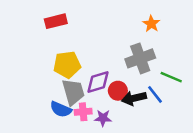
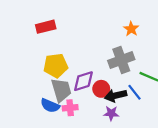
purple star: (103, 118) -> (111, 113), moved

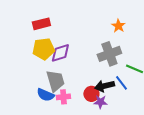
yellow pentagon: (56, 66) -> (43, 49), moved
purple diamond: (83, 81) -> (60, 53), moved
red circle: (101, 89) -> (91, 94), moved

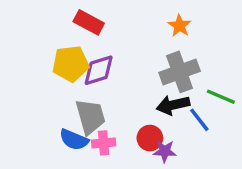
red rectangle: (41, 24) -> (89, 22), moved, turned 42
orange star: (118, 26) -> (180, 26), moved
black arrow: (104, 86) -> (173, 105), moved

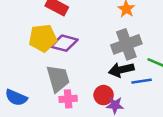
purple diamond: (99, 70) -> (64, 43), turned 32
blue line: (199, 120) -> (142, 81), turned -60
blue semicircle: (74, 140) -> (16, 98), moved

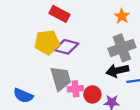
red circle: (104, 95) -> (92, 94), moved
pink cross: (68, 99) -> (75, 89), moved

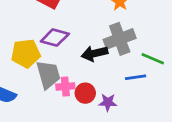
yellow pentagon: (47, 42) -> (26, 53), moved
black arrow: (117, 71) -> (95, 53), moved

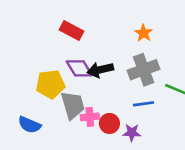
purple diamond: (55, 38) -> (79, 68), turned 44
black arrow: (95, 53) -> (100, 70), moved
blue line: (136, 77) -> (144, 104), moved

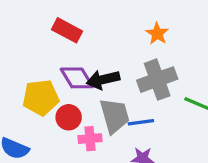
blue line: (144, 104) -> (141, 122), moved
gray trapezoid: (73, 105) -> (115, 116), moved
red circle: (109, 123) -> (69, 117), moved

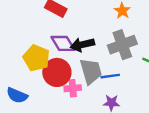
yellow pentagon: (41, 98) -> (36, 58), turned 30
red circle: (69, 117) -> (57, 72), size x1.5

